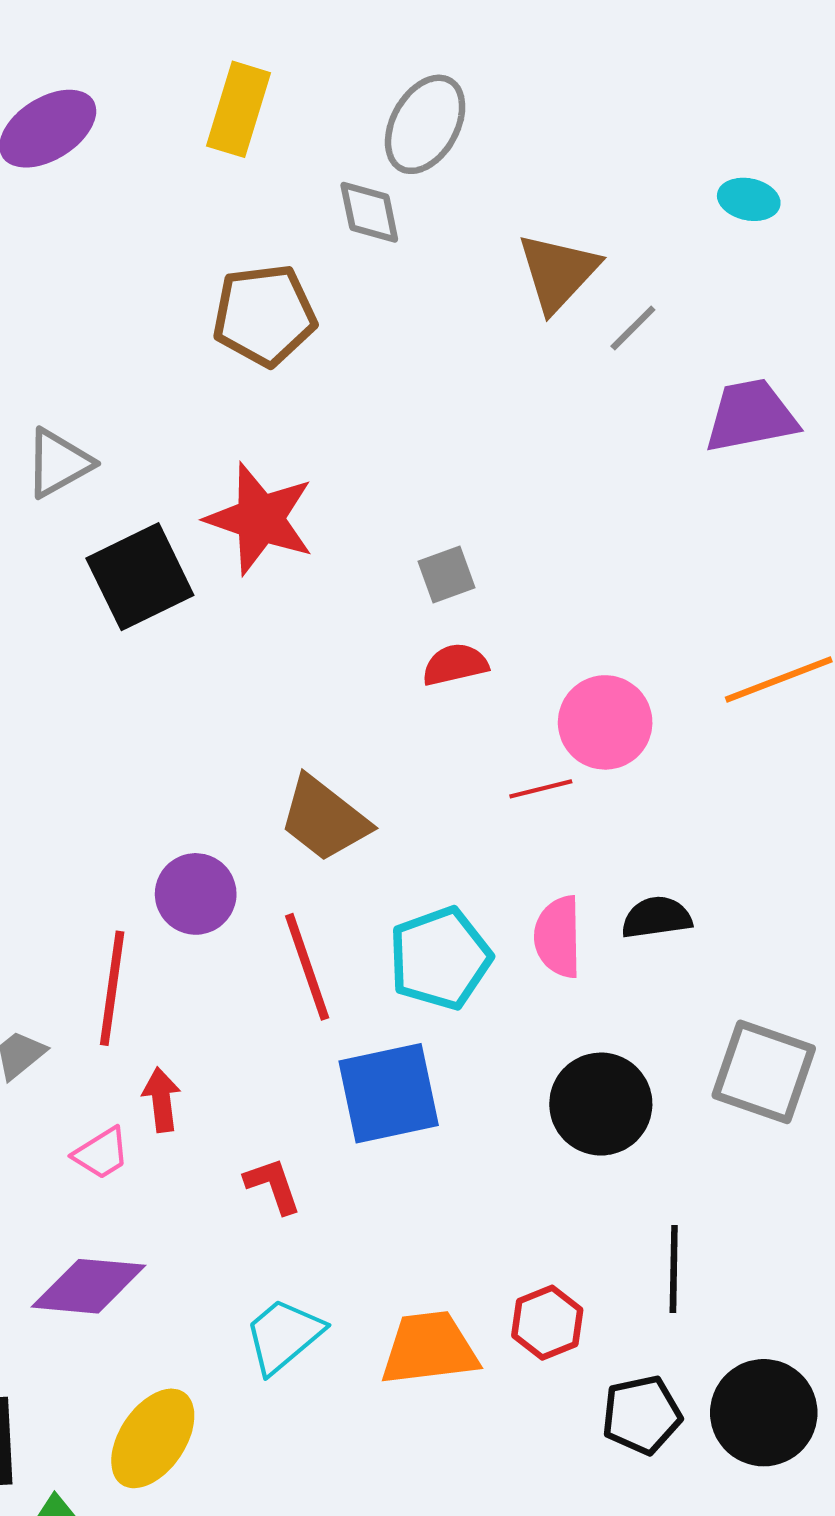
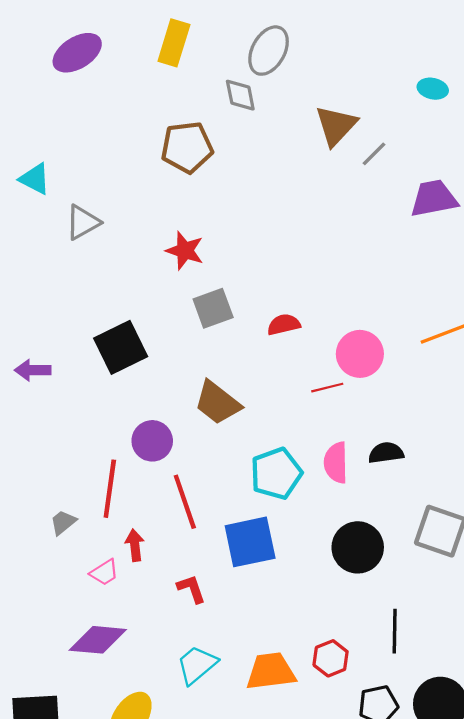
red star: (260, 519) -> (185, 251), size x0.7
gray square: (446, 575) -> (213, 308), moved, size x1.4
black square: (140, 577) -> (121, 347), moved
red line: (307, 967) -> (185, 502), moved

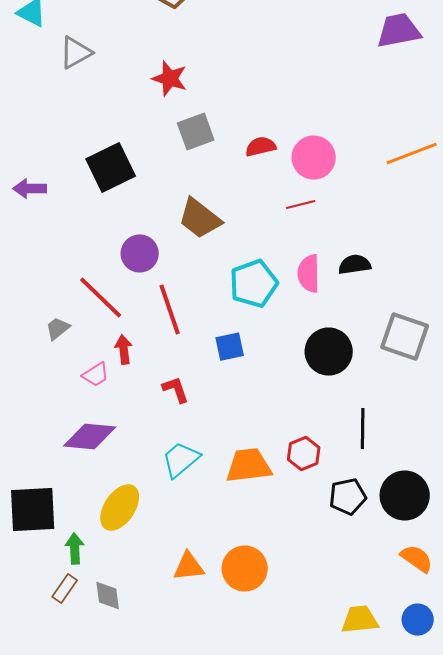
pink circle: (360, 354) -> (314, 158), moved
red line: (110, 489) -> (101, 298), turned -54
blue square: (250, 542) -> (230, 347), size x0.6

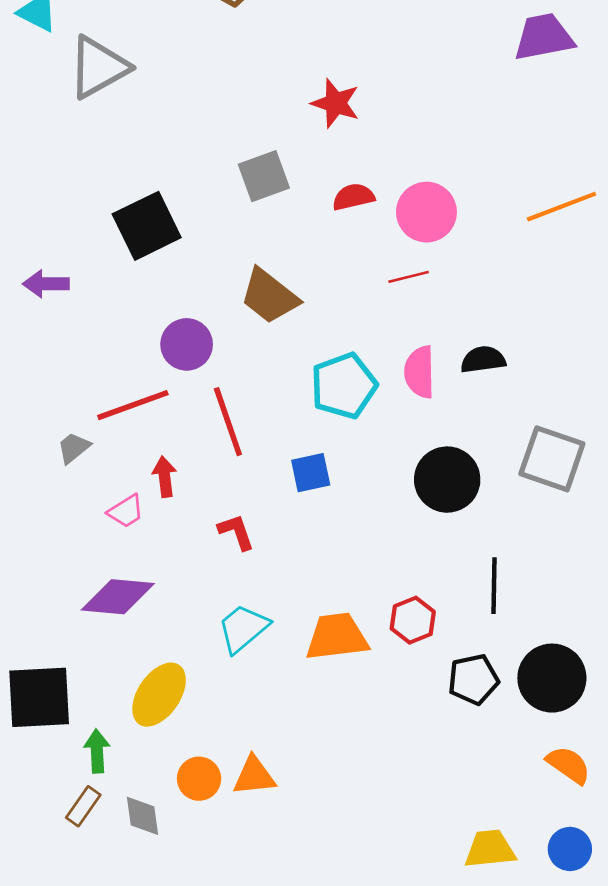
gray triangle: (76, 53) -> (98, 67), size x1.4
red star: (170, 79) -> (336, 103), moved
purple arrow: (30, 189) -> (46, 284), moved
red line: (101, 298) -> (133, 405), turned -64
orange circle: (245, 569) -> (199, 779), moved, size x0.7

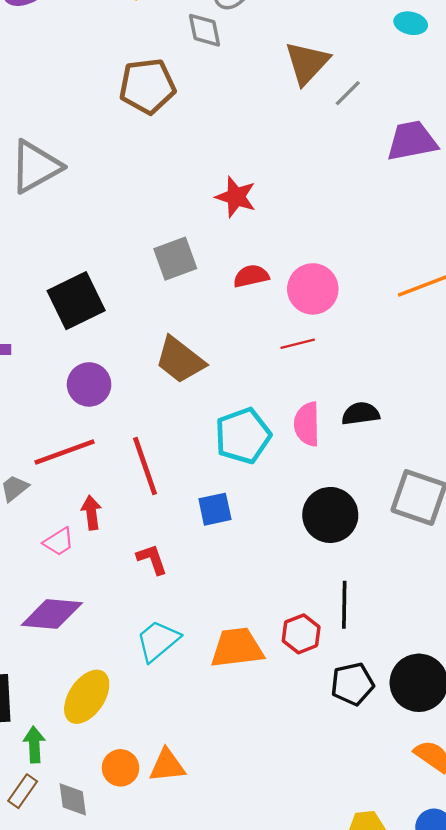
purple circle: (187, 344) -> (89, 384), moved
black line: (494, 586) -> (344, 605), moved

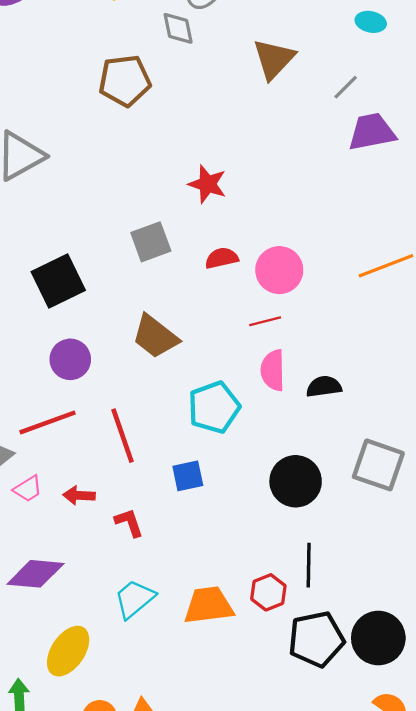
gray line: (348, 93) -> (346, 87), moved
pink semicircle: (307, 424) -> (273, 370), moved
red arrow: (91, 513) -> (79, 495), moved, turned -80
pink trapezoid: (59, 542) -> (28, 489), moved
black pentagon: (352, 684) -> (316, 639), size x1.4

